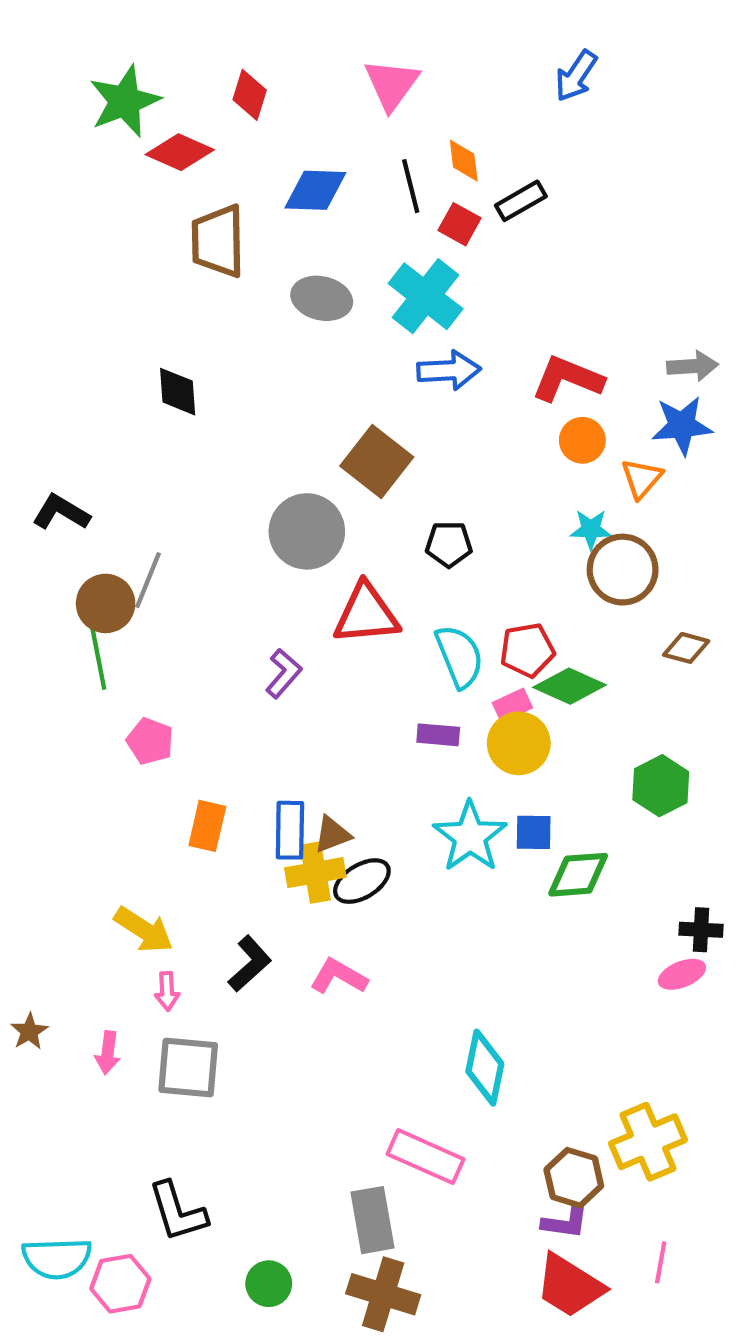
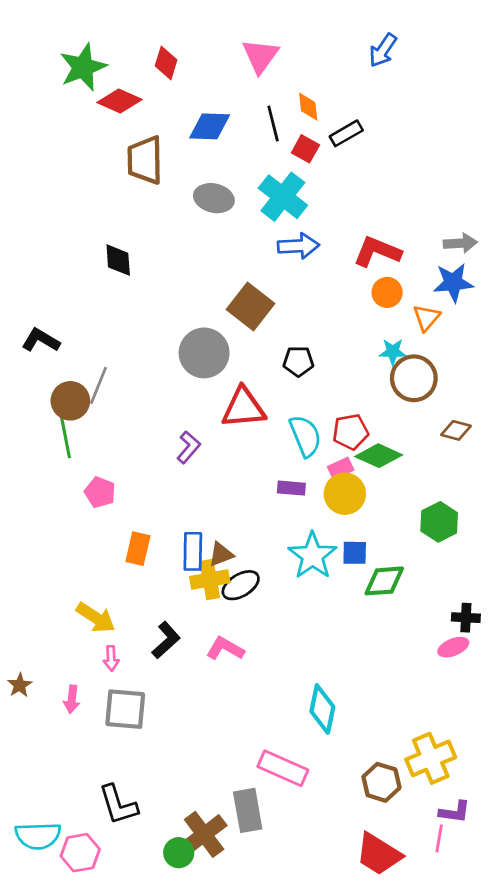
purple L-shape: (565, 1222) -> (455, 812), moved
brown cross: (383, 1294) -> (204, 834), moved, turned 36

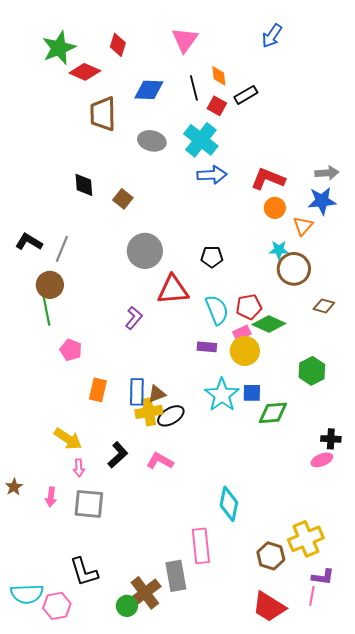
brown square: (251, 306) -> (123, 199), moved, size x0.6
gray line: (98, 385) -> (62, 249), moved
pink rectangle: (283, 768) -> (201, 546), turned 60

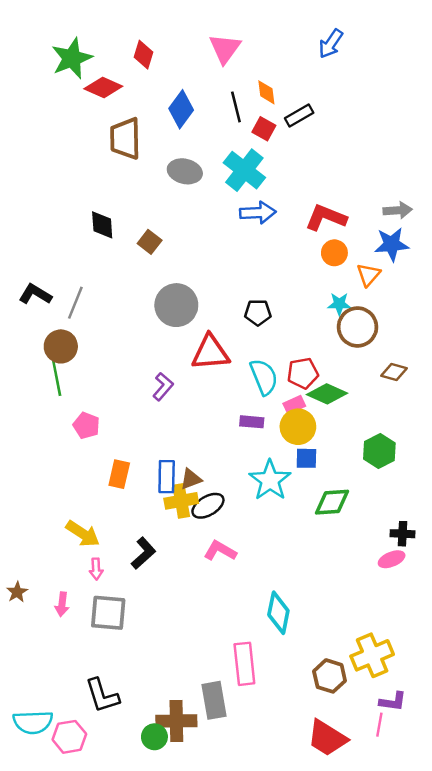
blue diamond: (149, 90) -> (181, 109), turned -56
blue square: (252, 393) -> (306, 458), moved
pink L-shape: (160, 461) -> (220, 551), moved
brown cross: (145, 593) -> (176, 721), turned 36

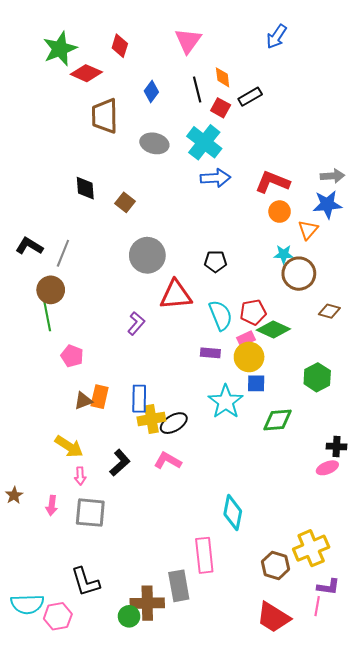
blue diamond: (181, 109) -> (151, 92), size x0.7
brown triangle: (191, 479) -> (83, 401), moved
pink L-shape: (220, 551) -> (168, 461), moved

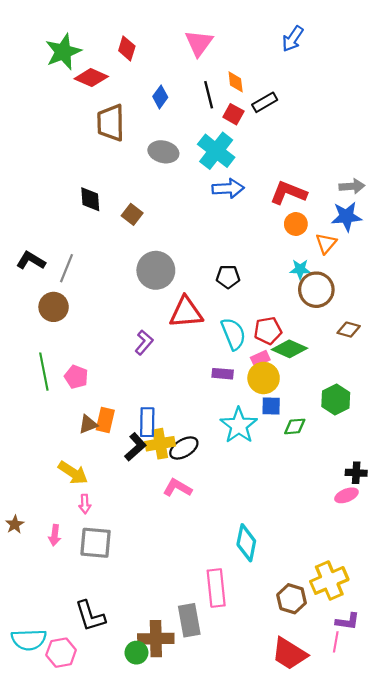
green line: (47, 313) -> (44, 372), moved
green diamond: (278, 420) -> (295, 426), moved, size x0.7
black L-shape: (120, 463) -> (135, 447), moved

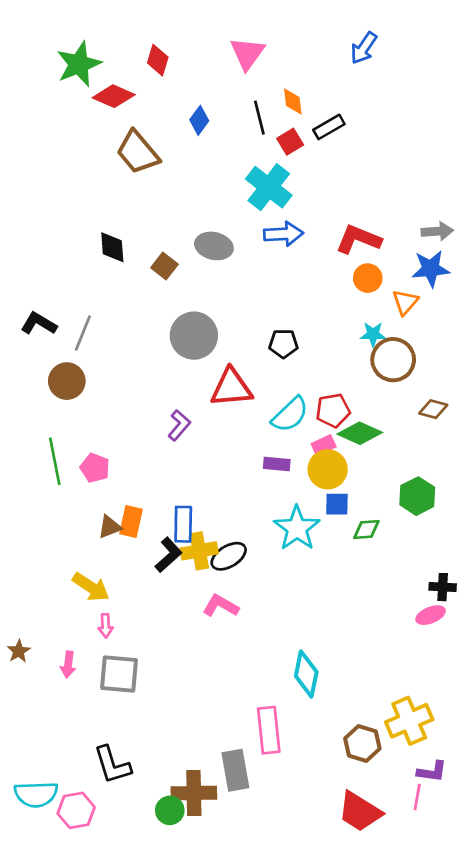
red square: (233, 114) -> (290, 142), turned 30
brown trapezoid: (111, 123) -> (138, 152), turned -39
gray ellipse: (163, 152) -> (214, 246), moved
cyan semicircle: (233, 334) -> (290, 414), turned 68

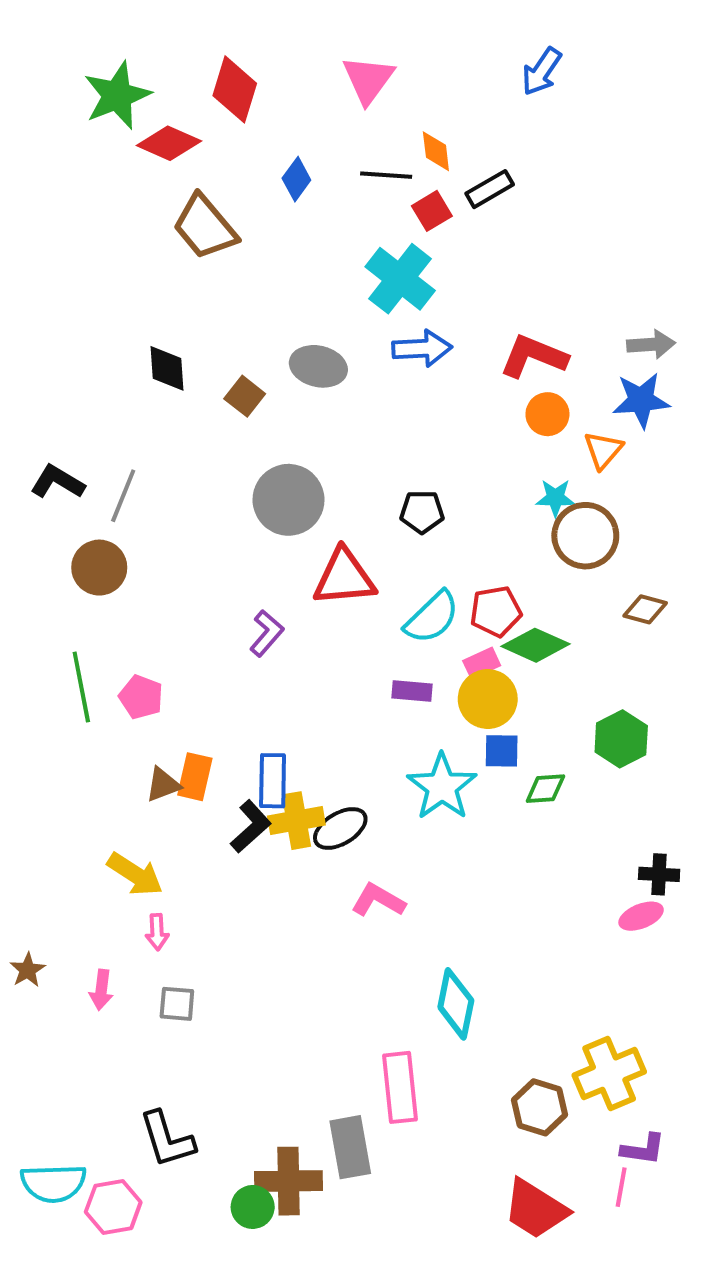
red diamond: (158, 60) -> (235, 89), size x1.4
black line: (259, 118) -> (386, 175), turned -72
pink L-shape: (221, 606) -> (378, 900), moved
gray square: (119, 674) -> (177, 1004), size x0.6

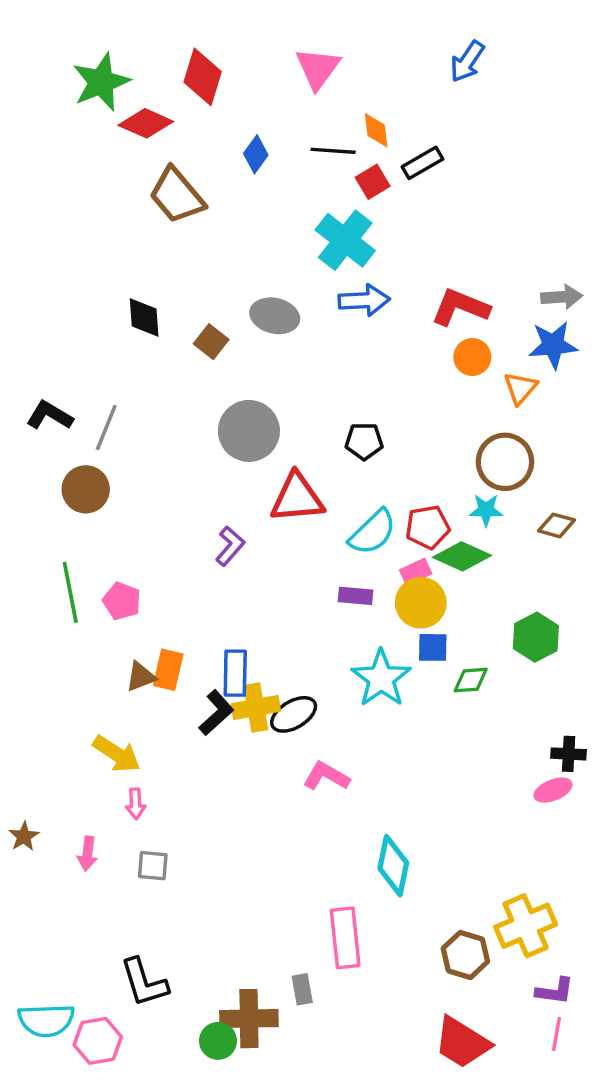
cyan star: (555, 498) -> (486, 510), moved
gray rectangle: (350, 1147) -> (302, 989), size x0.6
pink line: (621, 1187) -> (556, 1034), moved

